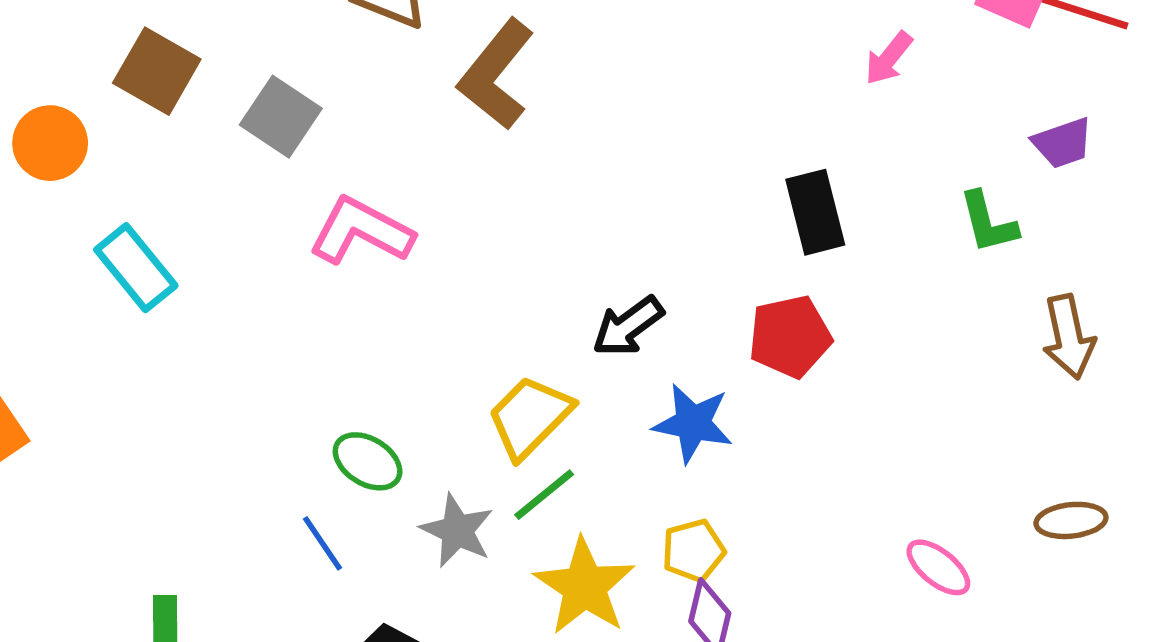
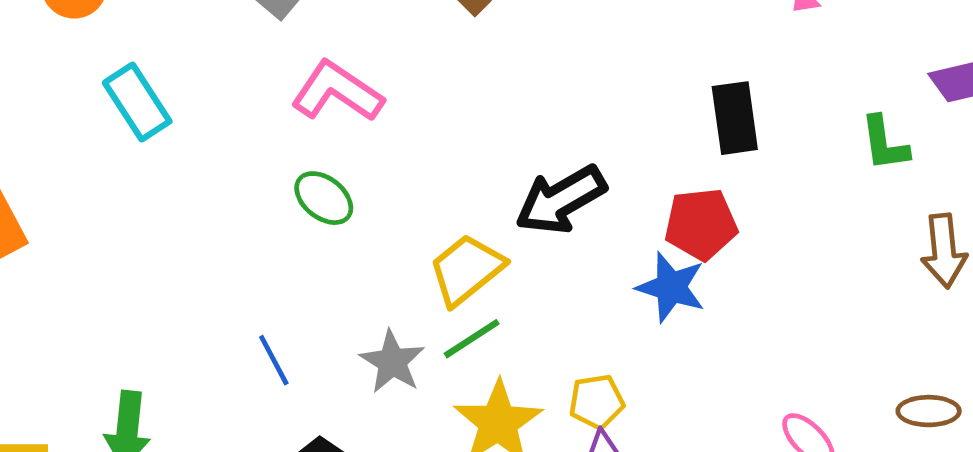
black arrow: (628, 326) -> (561, 200), size x1.4
blue star: (693, 423) -> (671, 287), moved
green ellipse: (368, 461) -> (324, 198), moved

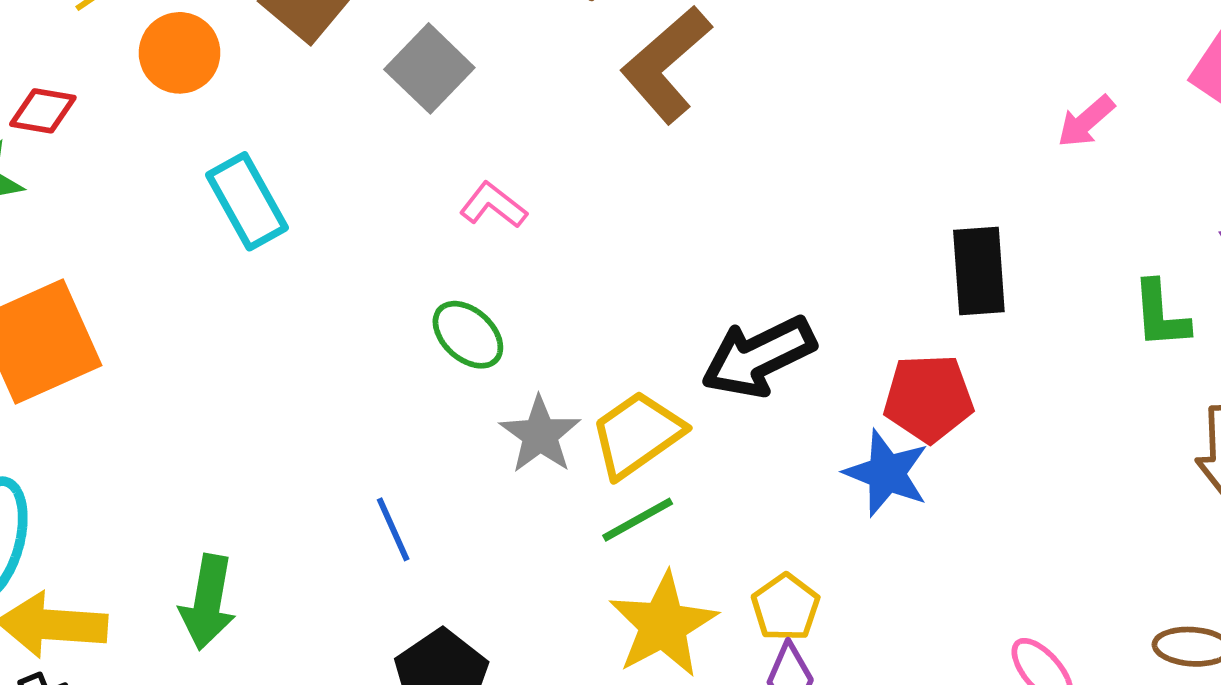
pink L-shape: (337, 92) -> (493, 205), size x0.6
gray star: (392, 362) -> (540, 435), moved
yellow pentagon: (597, 402) -> (786, 607), turned -30

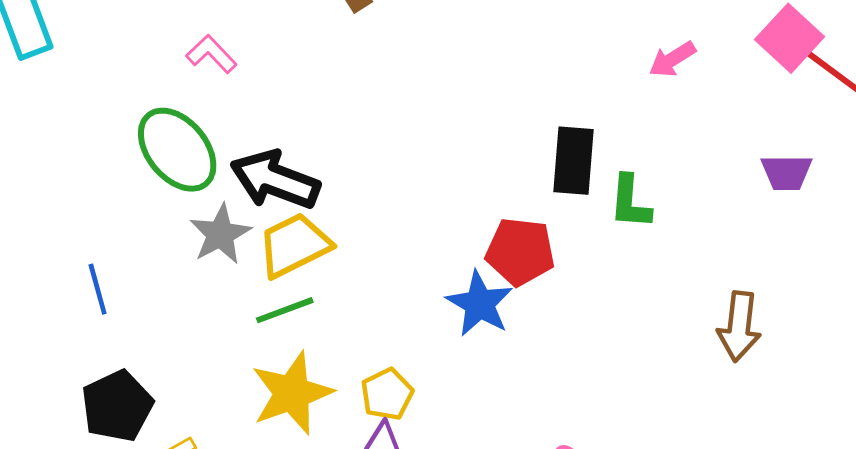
green L-shape: (1161, 315) -> (630, 202), moved
green ellipse: (468, 335) -> (177, 150), size x1.5
black arrow: (758, 357) -> (275, 180), moved, turned 38

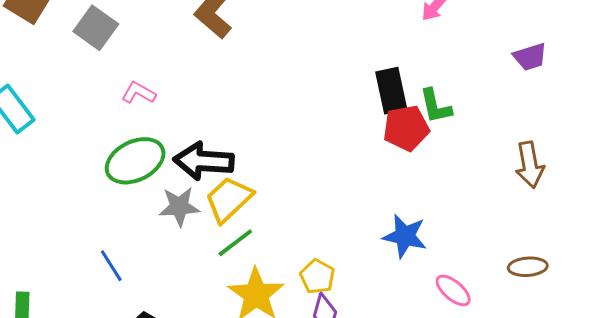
green ellipse: (177, 150) -> (135, 161), turned -60
gray star: (220, 234) -> (179, 207), turned -30
red pentagon: (520, 252) -> (406, 128), moved
blue star: (480, 304) -> (405, 236), moved

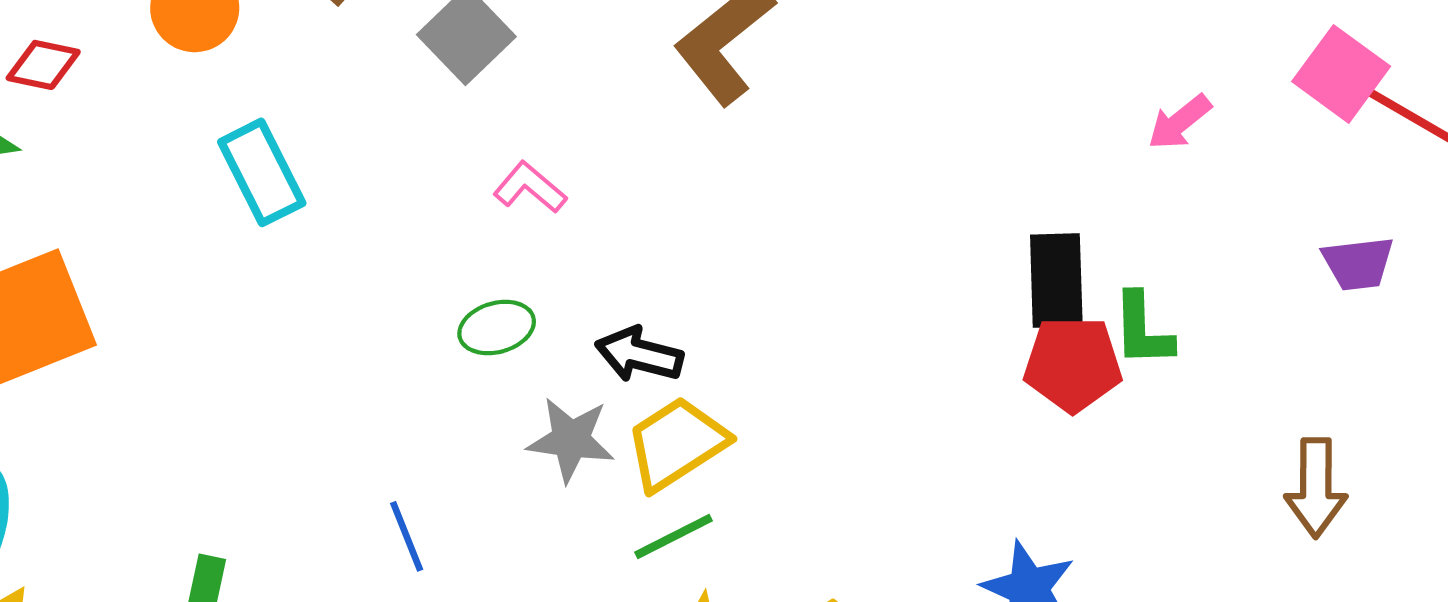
green ellipse: (135, 161) -> (497, 328), size x0.6
black arrow: (204, 161) -> (639, 355), size x0.7

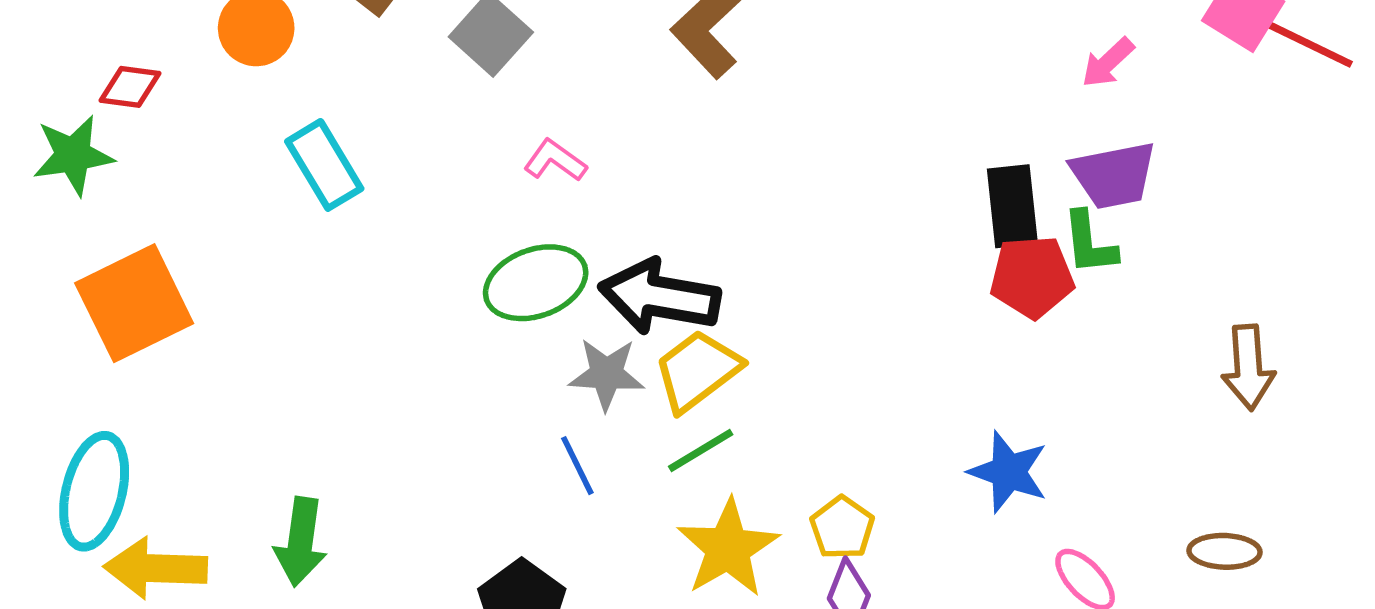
purple trapezoid: (1358, 263) -> (1114, 175), moved, size x1.4
green ellipse: (497, 328) -> (536, 283), size x1.6
black arrow: (639, 355) -> (660, 297), size x1.6
blue line: (407, 536) -> (577, 466), moved

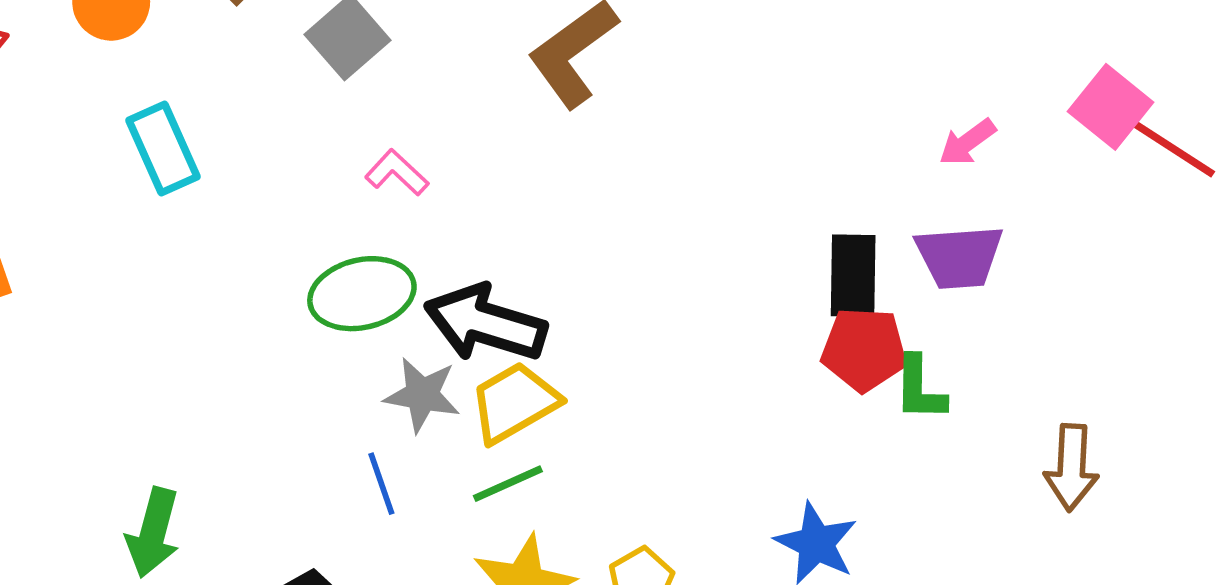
green L-shape: (1089, 243) -> (920, 389), moved
green arrow: (301, 542) -> (153, 533), moved

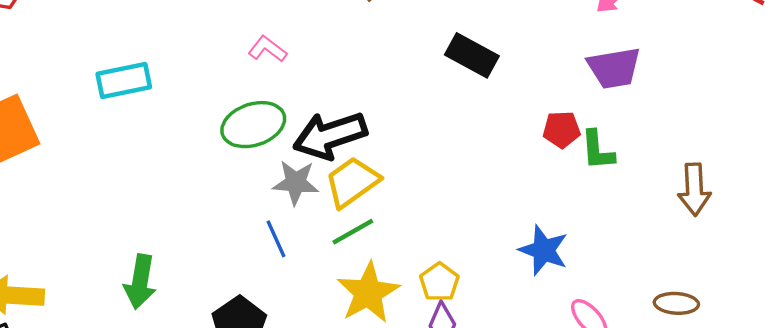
cyan rectangle: (163, 148) -> (124, 81), moved, turned -72
black rectangle: (853, 276) -> (472, 55), moved, turned -57
black arrow: (485, 323) -> (330, 135), turned -30
red pentagon: (864, 349) -> (562, 130), size x0.7

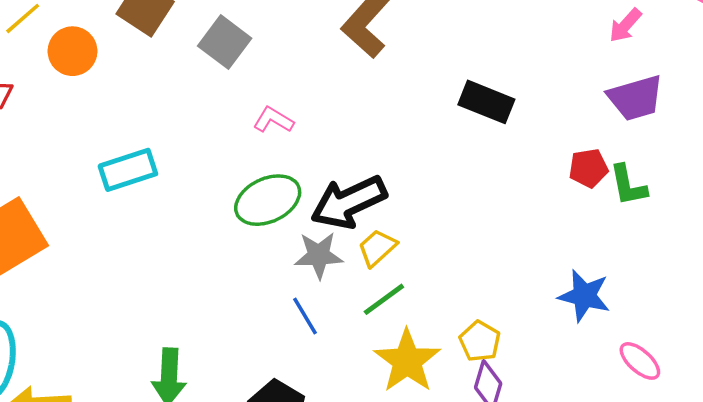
yellow trapezoid: (352, 182) -> (377, 248), size x0.7

